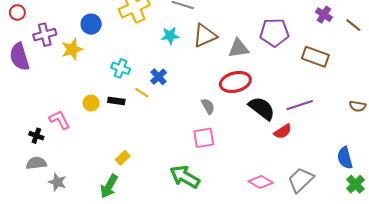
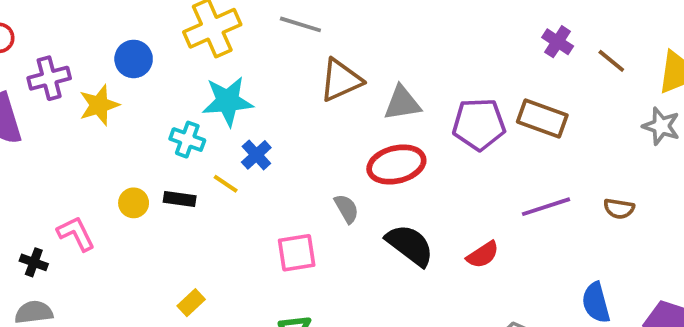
purple pentagon: (274, 32) -> (479, 124), moved
cyan star: (170, 36) -> (228, 101), moved, size x1.5
purple line: (300, 105) -> (546, 207), moved
black semicircle: (262, 108) -> (410, 245), moved
pink square: (204, 138) -> (297, 253), moved

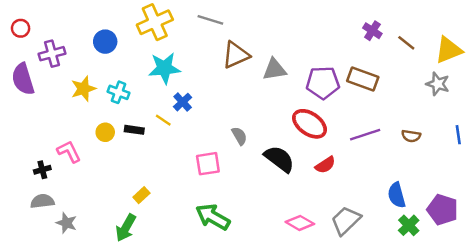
yellow star: (99, 105) -> (83, 89), moved
cyan cross: (187, 140) -> (118, 92), moved
red ellipse: (396, 164) -> (310, 124), moved, turned 48
black cross: (34, 262) -> (42, 170), turned -35

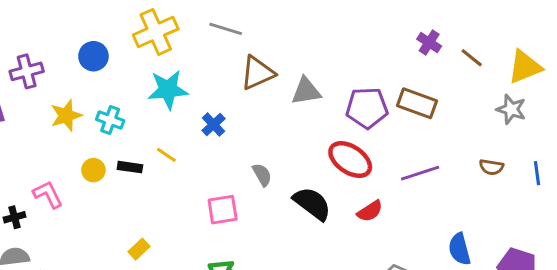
blue cross: (183, 102) -> (213, 125), moved
brown semicircle: (411, 136) -> (491, 167), moved

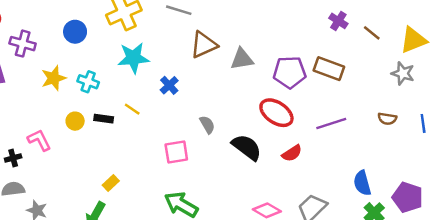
purple cross: (27, 71) -> (23, 44), turned 30

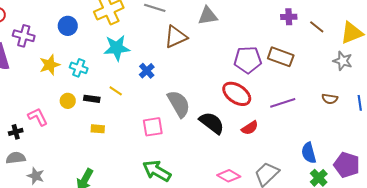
purple cross: (338, 21) -> (289, 17), turned -35
gray triangle: (242, 59) -> (208, 16), moved
gray semicircle: (207, 125) -> (179, 104), size x1.8
yellow rectangle: (111, 183) -> (98, 129), moved, turned 48

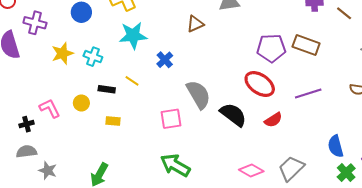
brown triangle: (176, 37) -> (195, 24), size x0.7
yellow circle: (68, 101) -> (81, 103), moved

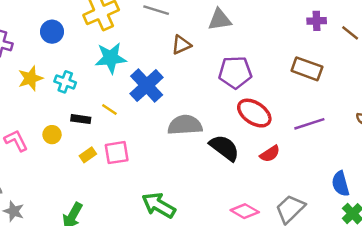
purple pentagon: (271, 48) -> (235, 72), moved
blue cross: (165, 60) -> (147, 86), size x1.8
gray semicircle: (198, 95) -> (185, 125), turned -64
pink square: (171, 119) -> (117, 153), moved
yellow rectangle: (113, 121) -> (88, 155), turned -40

